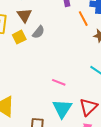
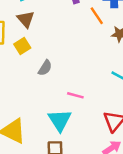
gray semicircle: (38, 32) -> (45, 68), moved
cyan triangle: (62, 109) -> (60, 120), moved

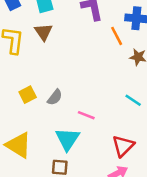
yellow square: (22, 46) -> (28, 95), moved
gray semicircle: (45, 68) -> (55, 97), moved

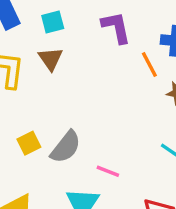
gray semicircle: (55, 97) -> (66, 147), size x1.5

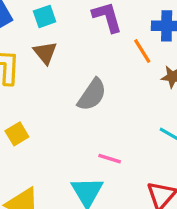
yellow square: (29, 143) -> (17, 134), moved
gray semicircle: (66, 147) -> (92, 95), moved

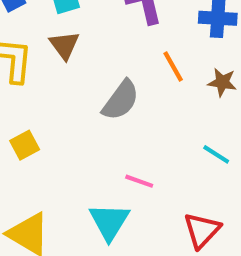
orange line: (142, 51) -> (173, 67), moved

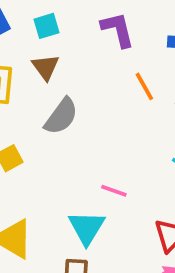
gray semicircle: (121, 100) -> (61, 116), moved

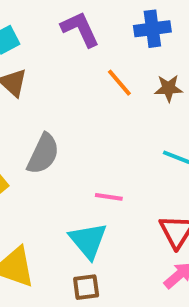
gray semicircle: (61, 116) -> (43, 154), moved

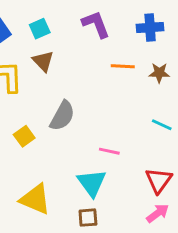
orange line: (119, 83) -> (123, 66), turned -50

